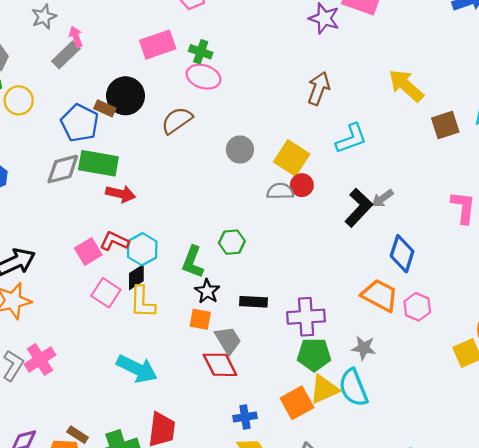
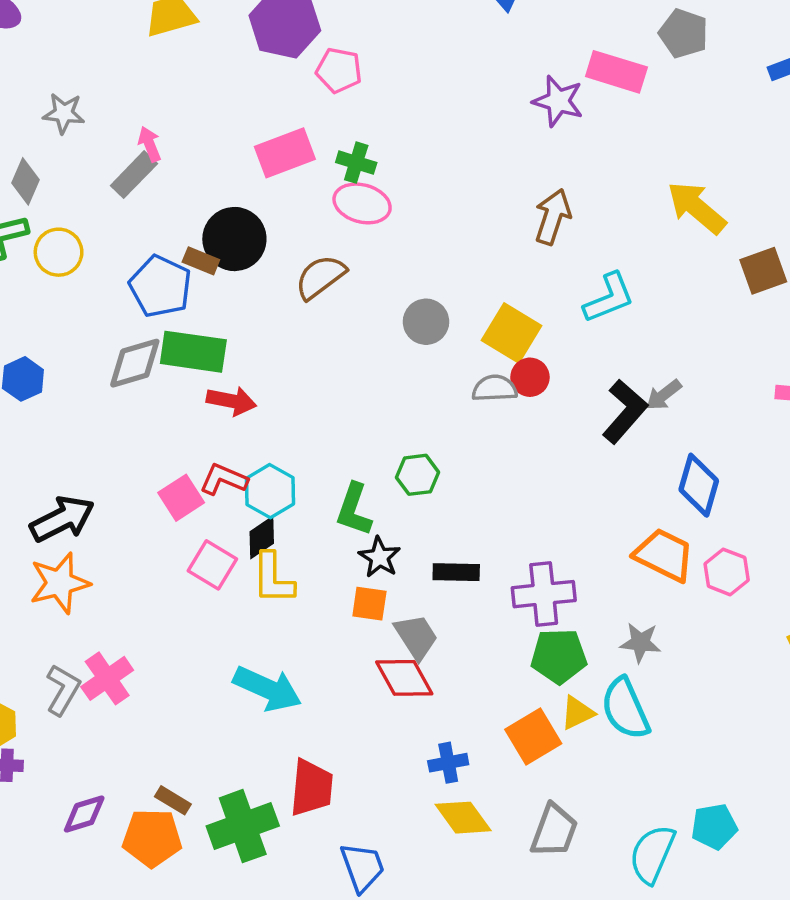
gray star: (44, 17) -> (64, 113), moved, turned 30
yellow triangle: (324, 389) -> (577, 713), size x0.7

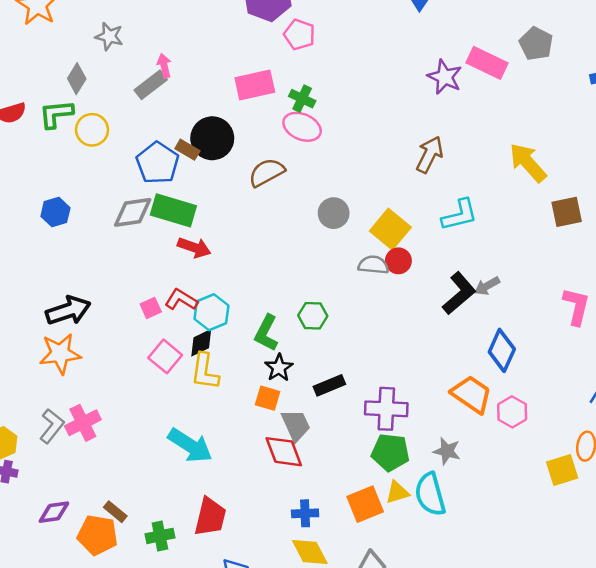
pink square: (181, 498) -> (151, 308), size x0.7
black rectangle: (456, 572) -> (329, 385), turned -32
green cross: (243, 826) -> (160, 536), size x0.6

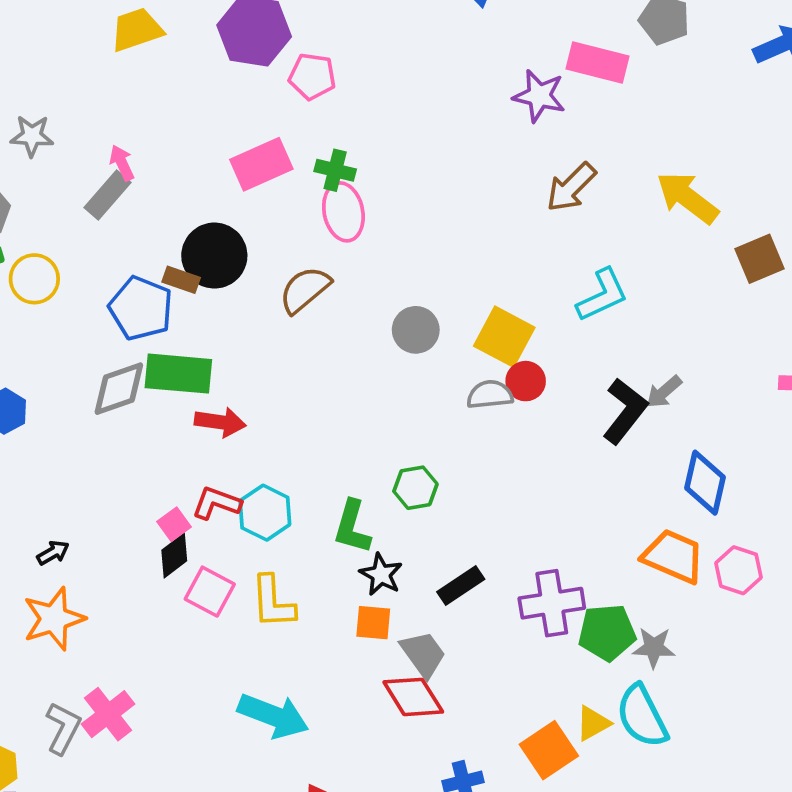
pink ellipse: (302, 127) -> (343, 212), turned 66
brown arrow: (430, 155) -> (571, 187), moved, turned -150
black arrow: (68, 311) -> (53, 553), size x0.5
black diamond: (201, 343) -> (174, 555), moved
green pentagon: (390, 452) -> (607, 632), moved

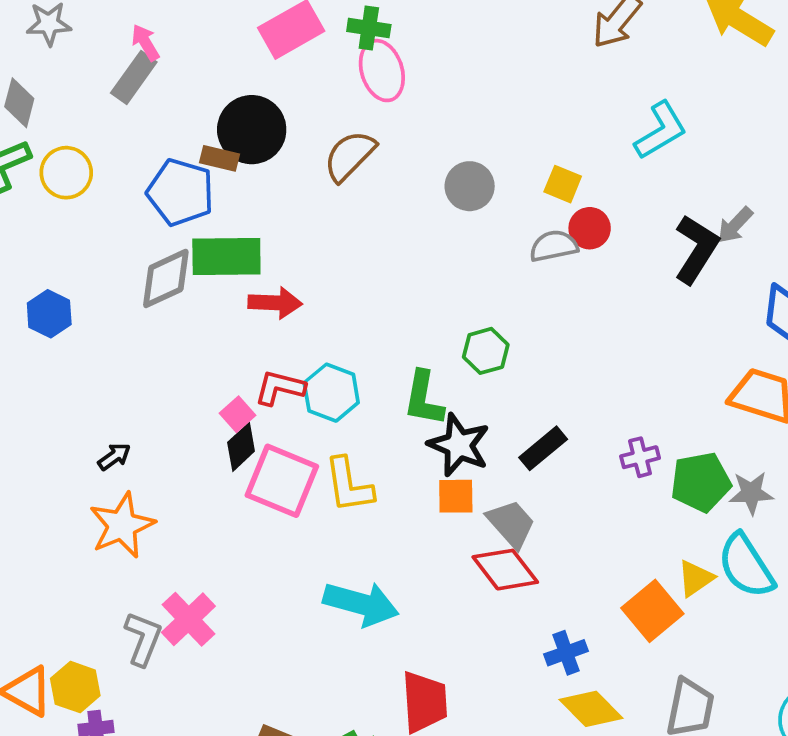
yellow square: (504, 337) -> (563, 184), size x0.6
black star: (381, 574) -> (459, 445), size x1.4
pink square: (210, 592) -> (282, 481), size x1.4
purple cross: (552, 603) -> (640, 457), size x0.6

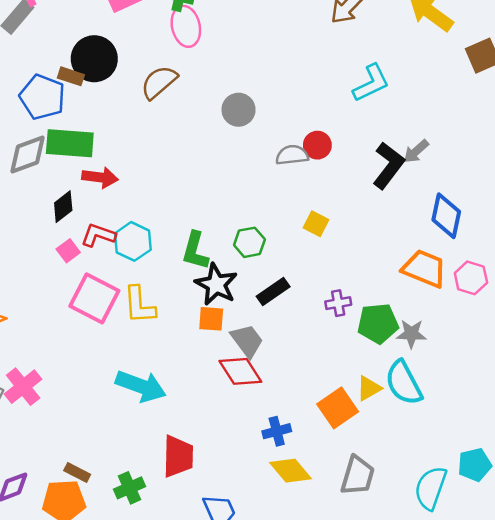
yellow square: (563, 184) -> (316, 224), moved
green hexagon: (486, 351) -> (249, 242), moved
black diamond: (241, 447) -> (63, 207), moved

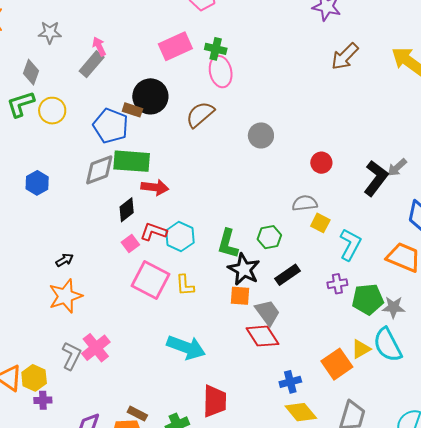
cyan L-shape: (371, 83) -> (350, 245), moved, turned -36
gray semicircle: (292, 155) -> (305, 203), moved
yellow L-shape: (139, 305) -> (185, 285), size x0.7

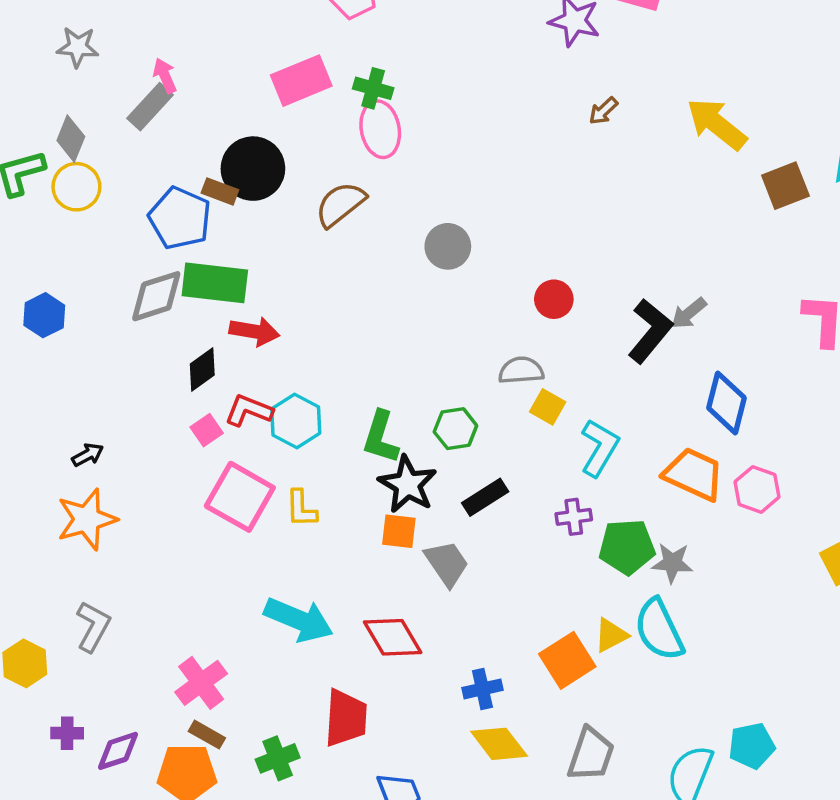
brown arrow: (345, 56) -> (603, 111), size x0.6
gray diamond: (31, 72) -> (71, 139), moved
red diamond: (262, 336) -> (393, 637), moved
pink cross: (96, 348) -> (201, 683), moved
purple cross: (43, 400) -> (67, 733), moved

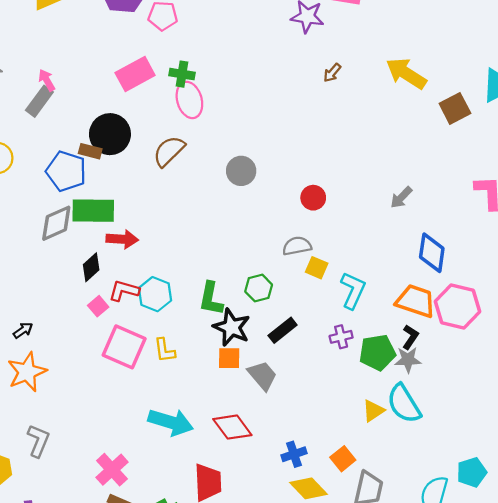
black L-shape: (650, 331) -> (410, 337), moved, size x0.6
pink hexagon: (757, 489) -> (457, 306), size x1.5
orange square: (567, 660) -> (343, 459), moved, size x0.7

